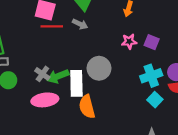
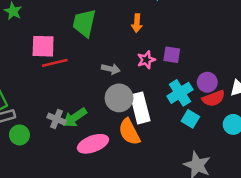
gray arrow: (80, 24) -> (111, 69), moved
white rectangle: (76, 83) -> (140, 108), moved
pink ellipse: (45, 100) -> (93, 144), moved
orange semicircle: (87, 107) -> (129, 132), moved

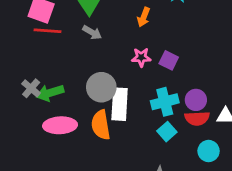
gray arrow: (111, 69) -> (92, 32), moved

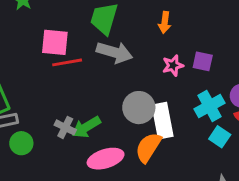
gray arrow: (92, 32) -> (115, 52), size x1.6
orange semicircle: (101, 125) -> (148, 147), turned 56

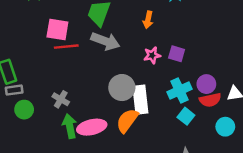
green arrow: (86, 127) -> (70, 126), moved, turned 105

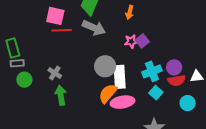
purple square: (177, 54) -> (142, 41), moved, turned 32
pink ellipse: (92, 127) -> (122, 102), moved

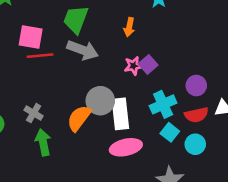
purple circle: (174, 67) -> (196, 86), moved
orange semicircle: (108, 93) -> (79, 118), moved
cyan circle: (188, 103) -> (195, 144), moved

